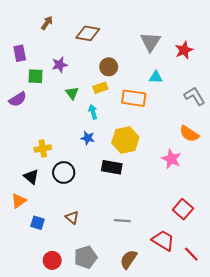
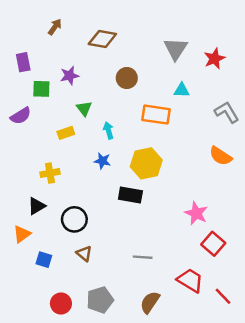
yellow rectangle: (100, 88) -> (66, 133), moved
pink star: (171, 159) -> (196, 213), moved
black circle: (64, 173) -> (74, 219), moved
black triangle: (31, 177) -> (37, 206), turned 49

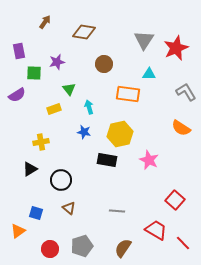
red star: (215, 59) -> (176, 48), size x1.4
pink star: (196, 213) -> (149, 160), moved
orange triangle: (22, 234) -> (18, 231), moved

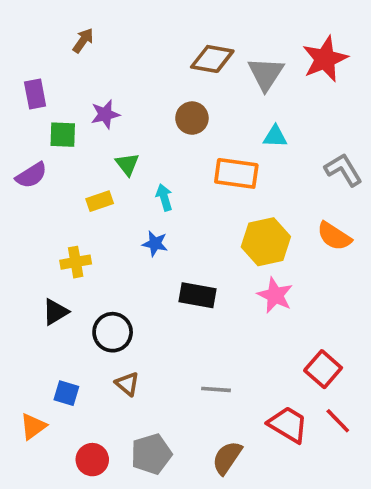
brown diamond: (84, 32) -> (212, 59), moved
red star: (176, 48) -> (325, 59), moved
yellow hexagon: (120, 134) -> (266, 242), moved
red line: (183, 243) -> (338, 421), moved

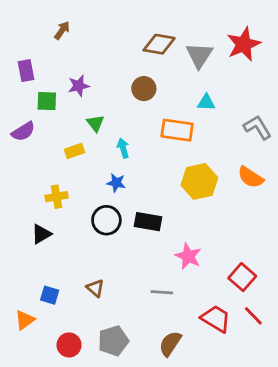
pink star: (275, 295) -> (188, 256), moved
black circle: (113, 332) -> (106, 220), moved

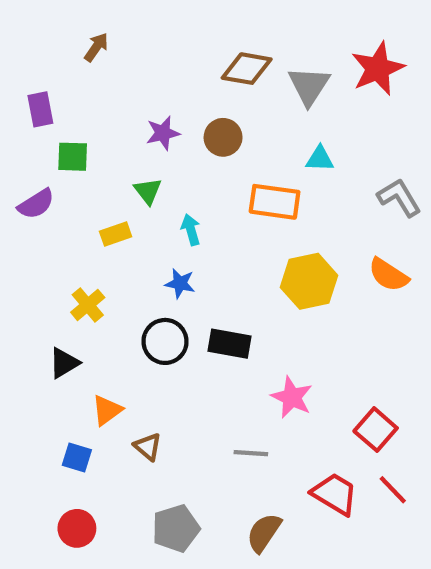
purple star: (79, 86) -> (163, 133), moved
yellow cross: (57, 197) -> (88, 305), turned -30
orange triangle: (25, 320) -> (107, 410), moved
red circle: (69, 345) -> (77, 528), moved

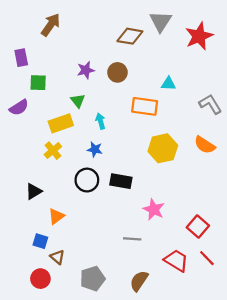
brown arrow: (96, 47) -> (51, 25), size x1.5
gray triangle: (309, 86) -> (161, 21), moved
yellow rectangle: (116, 234) -> (61, 123), size x1.5
yellow cross: (88, 305) -> (53, 151), moved
brown triangle: (148, 447) -> (57, 257), moved

